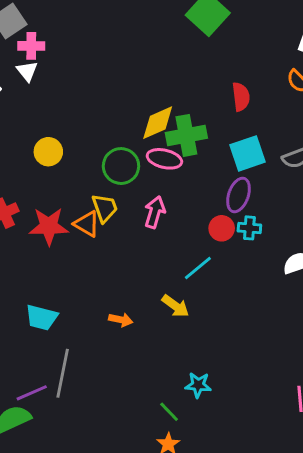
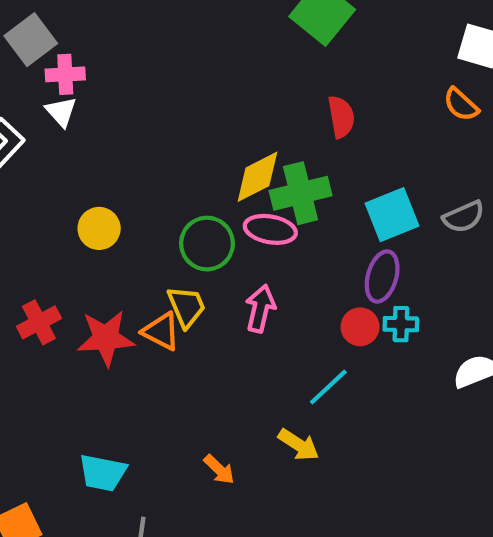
red semicircle: (241, 97) -> (341, 117), moved
orange arrow: (121, 320) -> (219, 469), turned 35

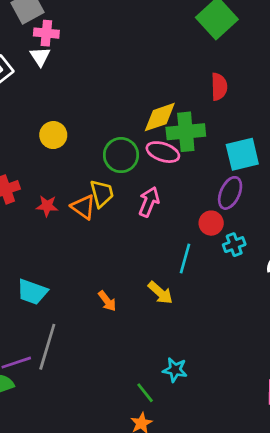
cyan cross: (401, 324) -> (234, 245), moved, turned -30
red star: (106, 338) -> (47, 206), size x0.6
cyan line: (328, 387) -> (185, 259), turned -40

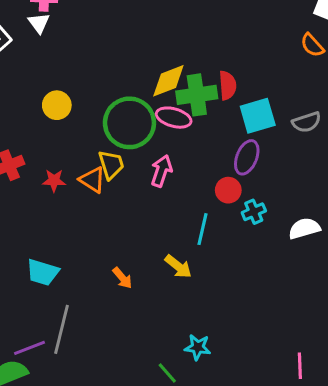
red semicircle: (219, 87) -> (228, 85), moved
green circle: (121, 155) -> (129, 123), size x1.4

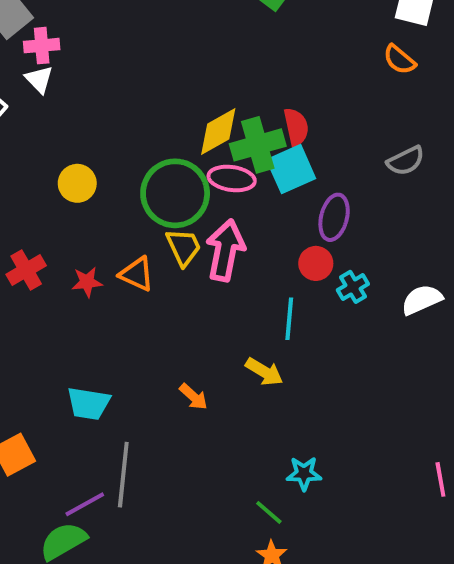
cyan square: (258, 116) -> (291, 169), moved
yellow trapezoid: (111, 165) -> (184, 247), moved
pink arrow: (161, 171) -> (225, 250), size x1.4

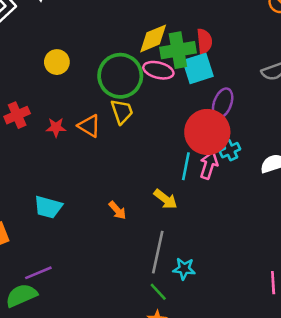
pink arrow: (225, 250) -> (209, 165), moved, size x0.7
red circle: (316, 263) -> (207, 132), size x2.0
gray line: (123, 475) -> (158, 252), moved

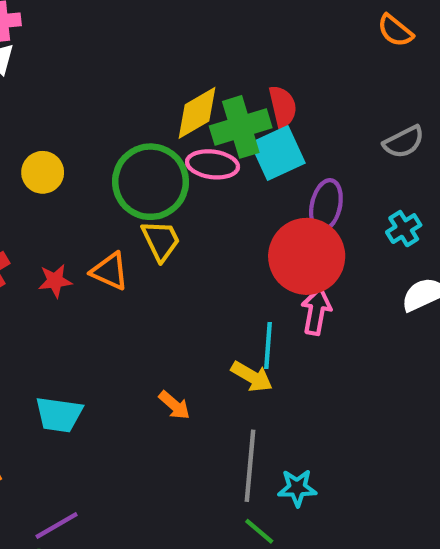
cyan cross: (230, 150) -> (404, 229), moved
cyan line: (186, 166) -> (268, 346), moved

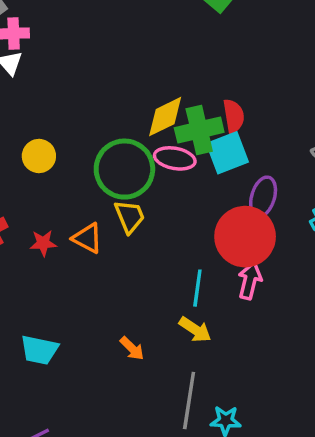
cyan line: (268, 346) -> (197, 288), moved

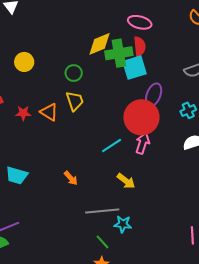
pink ellipse: (175, 158) -> (140, 22), moved
green circle: (124, 169) -> (74, 73), size x0.5
cyan line: (197, 288) -> (112, 146), turned 45
yellow arrow: (195, 330) -> (126, 181), moved
gray line: (189, 401) -> (102, 211), turned 72

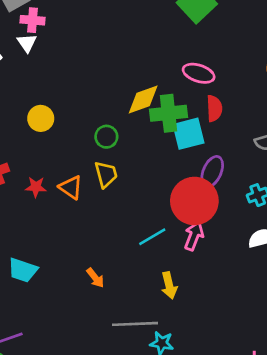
red semicircle: (140, 46) -> (214, 108), moved
yellow arrow: (126, 181) -> (169, 285), turned 36

